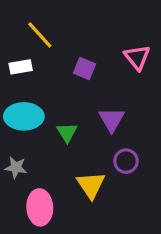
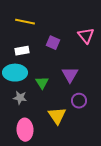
yellow line: (40, 35) -> (25, 22), turned -36
white rectangle: (21, 67) -> (22, 51), moved
gray star: (16, 167) -> (20, 98), moved

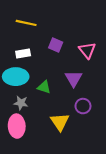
pink triangle: (86, 36) -> (87, 50), moved
green triangle: (42, 83) -> (44, 87), turned -40
pink ellipse: (25, 130) -> (17, 126), moved

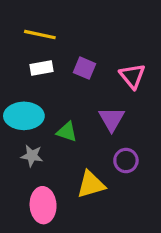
white rectangle: (23, 53) -> (41, 68), moved
yellow triangle: (60, 122) -> (91, 184), turned 48
pink ellipse: (17, 126) -> (43, 205), moved

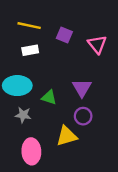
purple square: (84, 68) -> (64, 35), moved
pink triangle: (132, 76) -> (97, 44), moved
purple circle: (126, 161) -> (83, 116), moved

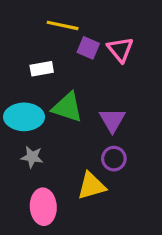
yellow line: (29, 26) -> (63, 25), moved
pink triangle: (97, 44) -> (120, 49), moved
green triangle: (49, 97) -> (67, 107), moved, size x1.5

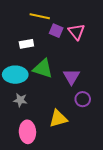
purple circle: (114, 159) -> (83, 99), moved

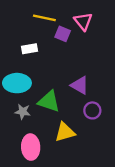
pink triangle: (77, 32) -> (83, 21), moved
green triangle: (43, 68) -> (49, 101), moved
purple triangle: (71, 77) -> (80, 85), turned -30

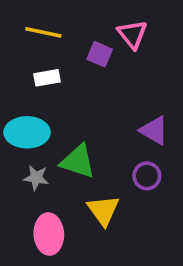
yellow line: (44, 18) -> (43, 32), moved
purple triangle: (80, 85) -> (154, 130), moved
yellow triangle: (65, 132) -> (103, 210), turned -50

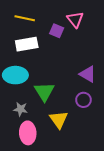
white rectangle: (47, 78) -> (27, 44), size x1.5
green triangle: (78, 161) -> (44, 92), turned 40
gray star: (36, 178) -> (21, 109), moved

